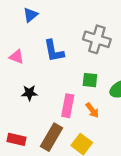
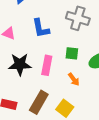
black star: (29, 93) -> (20, 64), size x1.6
pink rectangle: (68, 106) -> (47, 65), moved

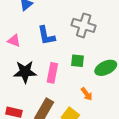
orange arrow: (74, 79) -> (87, 94), moved

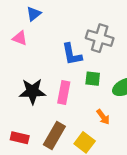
blue L-shape: (46, 36) -> (72, 54), moved
pink triangle: (14, 41) -> (20, 38), moved

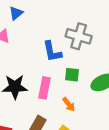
orange arrow: (103, 117) -> (69, 104), moved

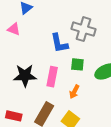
orange arrow: (69, 104) -> (74, 92), turned 64

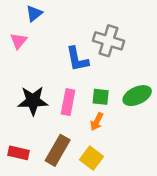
pink triangle: (14, 29) -> (19, 41), turned 48
green square: (77, 64) -> (101, 97), moved

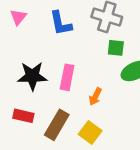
blue L-shape: (77, 59) -> (61, 23), moved
green square: (101, 97) -> (116, 48), moved
red rectangle: (19, 153) -> (23, 116), moved

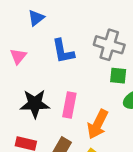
pink triangle: (18, 17) -> (18, 56), moved
orange arrow: (95, 97) -> (98, 124), size x1.6

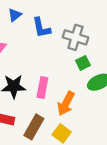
blue L-shape: (63, 51) -> (41, 28), moved
green square: (118, 76) -> (83, 63), turned -32

